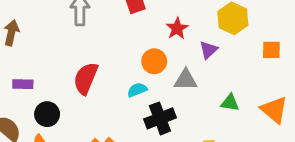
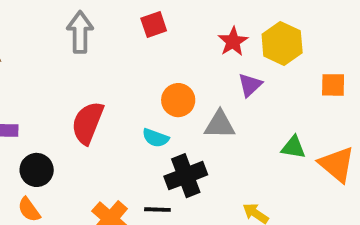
red star: (177, 28) -> (233, 42), moved
cyan semicircle: (137, 90) -> (156, 138), turned -138
green triangle: (230, 103) -> (293, 147), moved

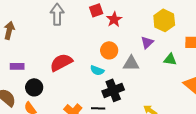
red star: (233, 42) -> (114, 19), moved
red semicircle: (88, 123) -> (61, 62), turned 40
green triangle: (293, 147) -> (170, 59), moved

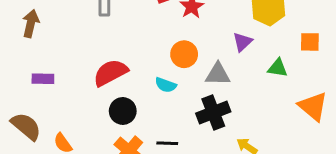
black circle: (34, 87) -> (123, 111), moved
black cross: (113, 90) -> (213, 113), moved

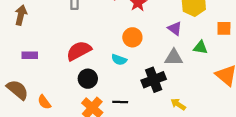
purple triangle: (242, 42) -> (175, 28), turned -40
gray triangle: (218, 74) -> (174, 57), moved

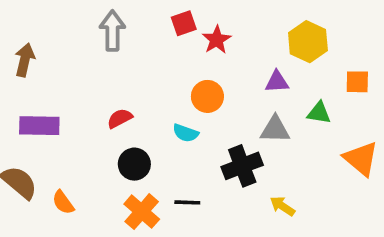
purple triangle: (175, 28) -> (277, 82), turned -40
red semicircle: (79, 51) -> (120, 118), size x0.6
purple rectangle: (30, 55) -> (39, 126), size x1.5

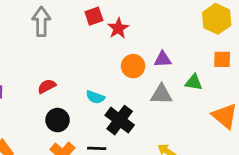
yellow hexagon: (308, 42) -> (217, 19), moved
orange circle: (207, 96) -> (133, 66), moved
black cross: (242, 166) -> (120, 120), moved, turned -32

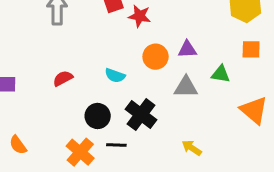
red star: (118, 28) -> (140, 16), turned -30
cyan semicircle: (95, 97) -> (115, 75), moved
black circle: (58, 120) -> (98, 116), moved

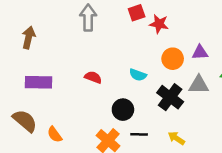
red semicircle: (63, 78) -> (93, 77), turned 49
black cross: (141, 115) -> (170, 97), moved
yellow arrow: (192, 148) -> (176, 138), moved

